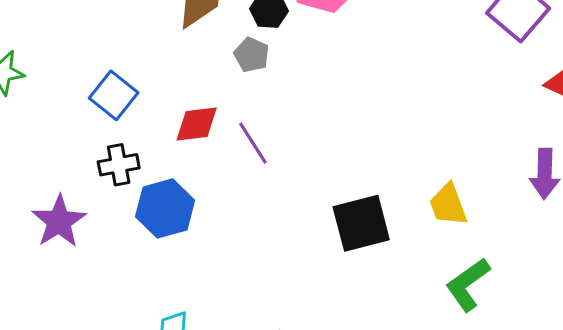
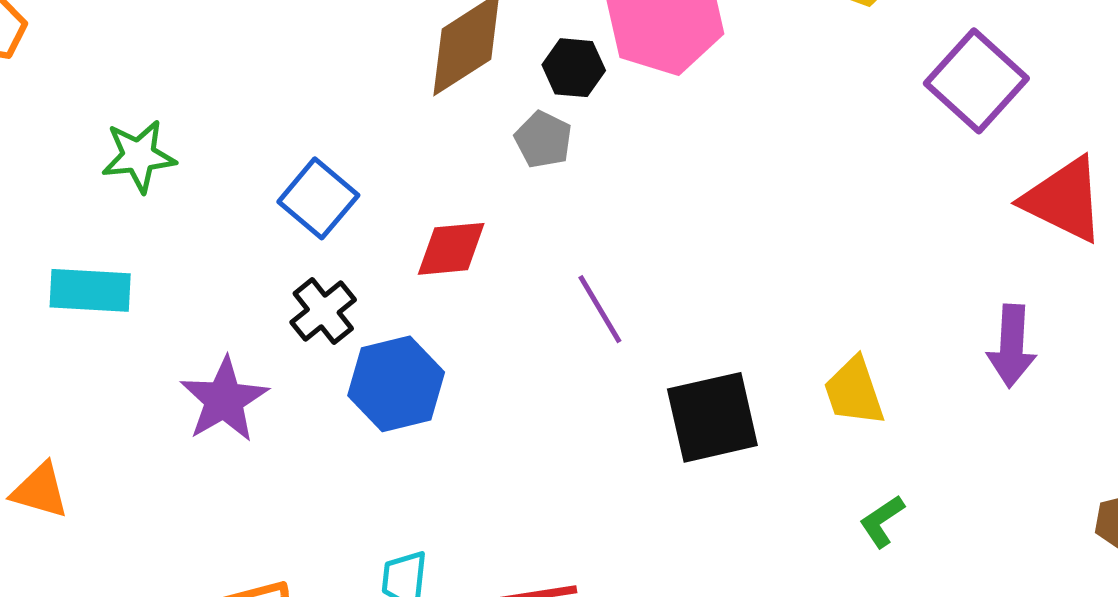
purple line: (253, 143) -> (600, 309), moved
black cross: (119, 165) -> (323, 311), turned -30
green L-shape: (468, 284) -> (882, 521), size x0.6

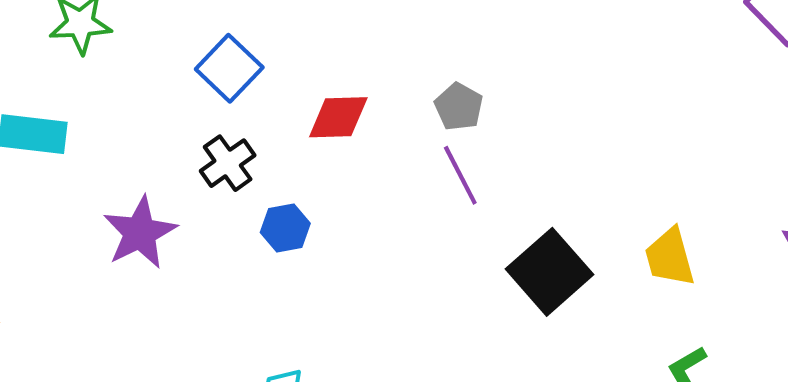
gray pentagon: (543, 140) -> (459, 107), moved
blue hexagon: (396, 384) -> (285, 228), size x0.6
black square: (712, 417) -> (549, 272), turned -32

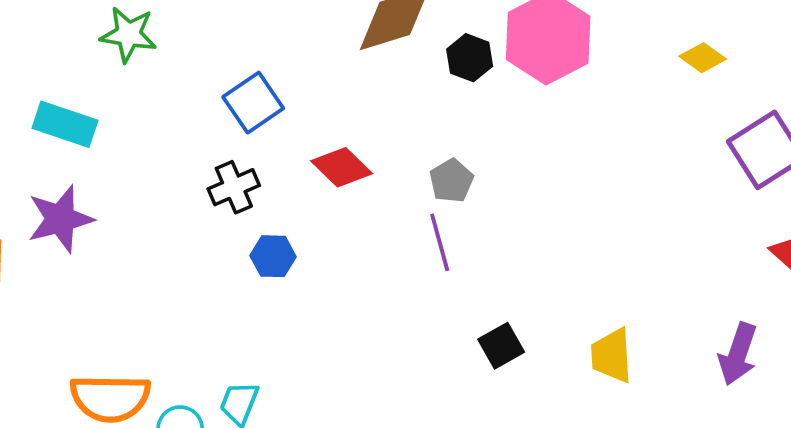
red diamond: (338, 117) -> (342, 167), turned 34
purple star: (140, 233) -> (60, 219), moved
black square: (549, 272) -> (501, 346), size x0.6

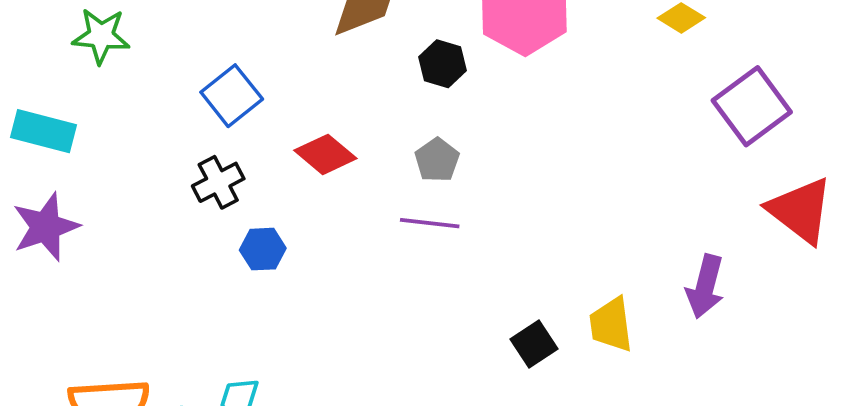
black hexagon: (470, 58) -> (442, 64), moved
purple line: (440, 242) -> (430, 223), turned -64
black square: (501, 346) -> (534, 344), moved
purple arrow: (738, 354) -> (705, 287), moved

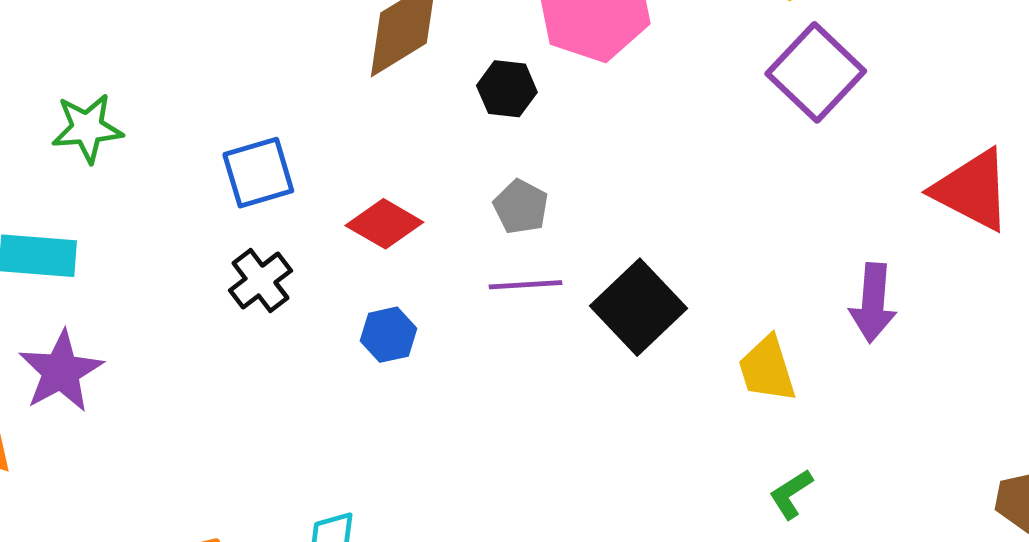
blue square: (232, 96) -> (258, 173), turned 32
purple square: (752, 106) -> (816, 72), moved
blue hexagon: (263, 249) -> (388, 335), moved
black square: (534, 344) -> (638, 307), moved, size x1.6

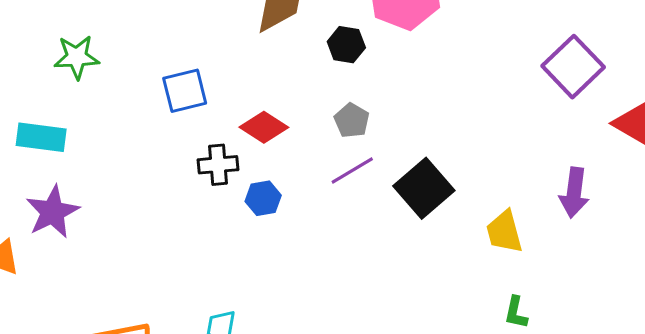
purple square: (816, 72) -> (573, 67), moved
black cross: (260, 281) -> (218, 165), moved, turned 30
purple line: (525, 285) -> (352, 170), turned -30
green L-shape: (791, 494) -> (516, 312), turned -48

